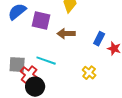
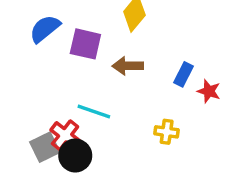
gray square: (17, 65) -> (45, 147), moved, turned -30
yellow cross: (89, 73) -> (167, 132), turned -32

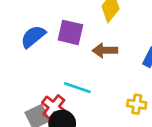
blue semicircle: (45, 29) -> (33, 37), moved

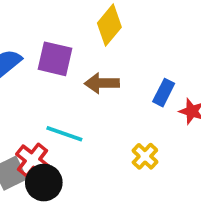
yellow cross: (137, 104) -> (145, 156), turned 36

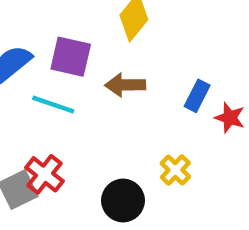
cyan line: (64, 134) -> (53, 105), moved
black circle: (44, 183) -> (123, 201), moved

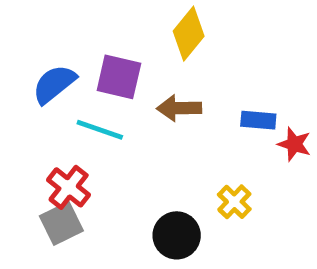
blue rectangle: (197, 96) -> (258, 120), turned 68
red cross: (45, 174) -> (69, 187), moved

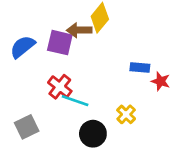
brown arrow: (179, 108) -> (79, 30), moved
cyan line: (100, 130) -> (75, 101), moved
red cross: (69, 187) -> (60, 87), moved

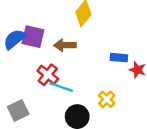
brown arrow: (79, 30) -> (65, 45), moved
purple square: (60, 43) -> (33, 37), moved

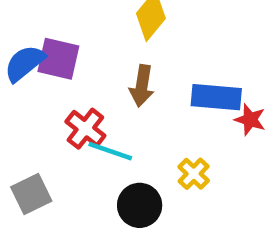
brown arrow: (65, 45) -> (142, 86), moved, turned -80
blue rectangle: (119, 58) -> (216, 97), size x1.5

